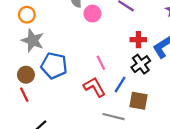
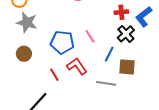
blue pentagon: (54, 66) -> (62, 42), moved
red L-shape: (94, 87) -> (77, 66), moved
red line: (24, 95) -> (54, 75), moved

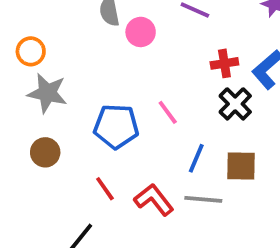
blue line: (109, 54) -> (196, 158), moved
red L-shape: (77, 66) -> (154, 200), moved

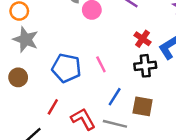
red cross: (224, 63) -> (142, 39), turned 35
black cross: (235, 104) -> (145, 66), turned 30
red line: (105, 189) -> (53, 107), turned 56

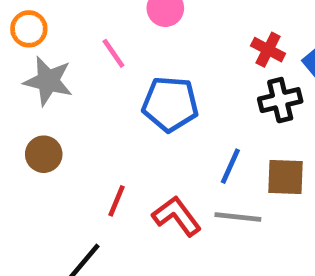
pink line: (101, 64) -> (113, 53), moved
blue pentagon: (66, 68) -> (170, 104), moved

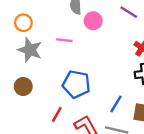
pink line: (113, 53) -> (64, 40), turned -56
blue pentagon: (170, 104) -> (76, 84), moved

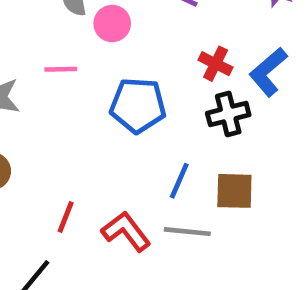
blue pentagon: (76, 84) -> (138, 105), moved

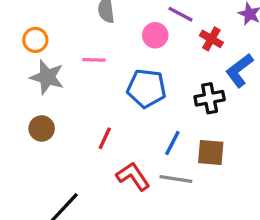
pink circle: (112, 23) -> (155, 35), moved
red cross: (216, 64) -> (211, 39), moved
red line: (66, 217) -> (105, 138), moved

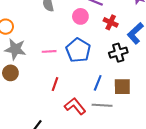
red cross: (211, 39) -> (111, 22), moved
pink line: (94, 60) -> (49, 51), moved
blue pentagon: (146, 88) -> (78, 50), turned 30
brown circle: (42, 128) -> (10, 73), moved

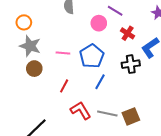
brown circle: (10, 73) -> (34, 69), moved
blue line: (98, 83) -> (100, 82), moved
brown square: (122, 87) -> (131, 116), moved, turned -30

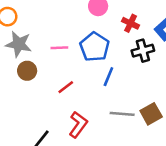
red cross: (128, 33) -> (131, 23), moved
red line: (64, 86) -> (66, 87), turned 32
red L-shape: (81, 110) -> (78, 125), moved, turned 75

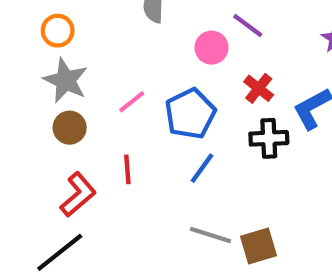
pink line: (59, 48) -> (132, 102), turned -49
red line: (66, 87) -> (127, 169), turned -70
red L-shape: (78, 125) -> (78, 194), moved

